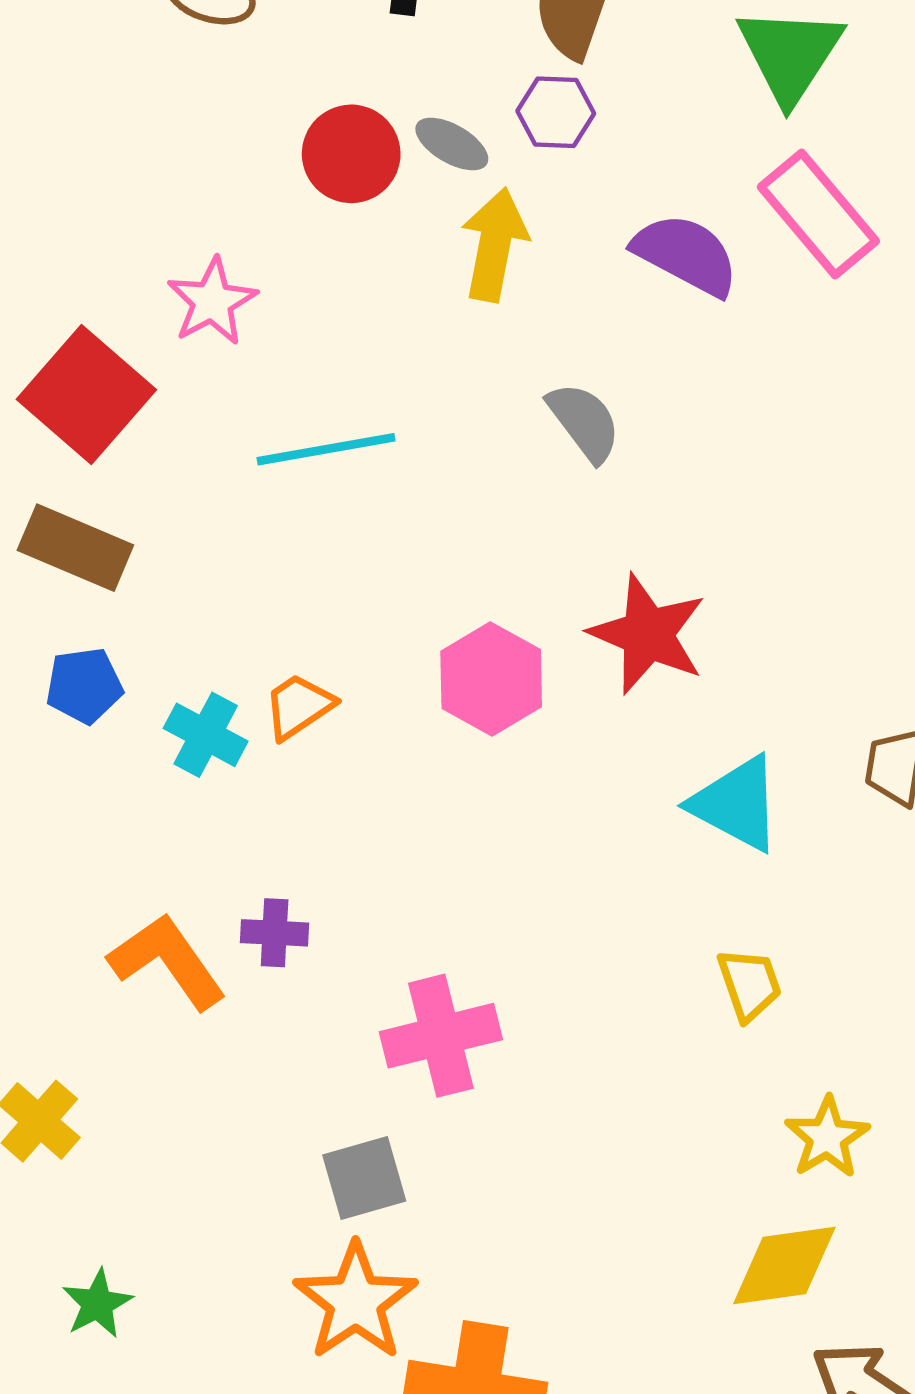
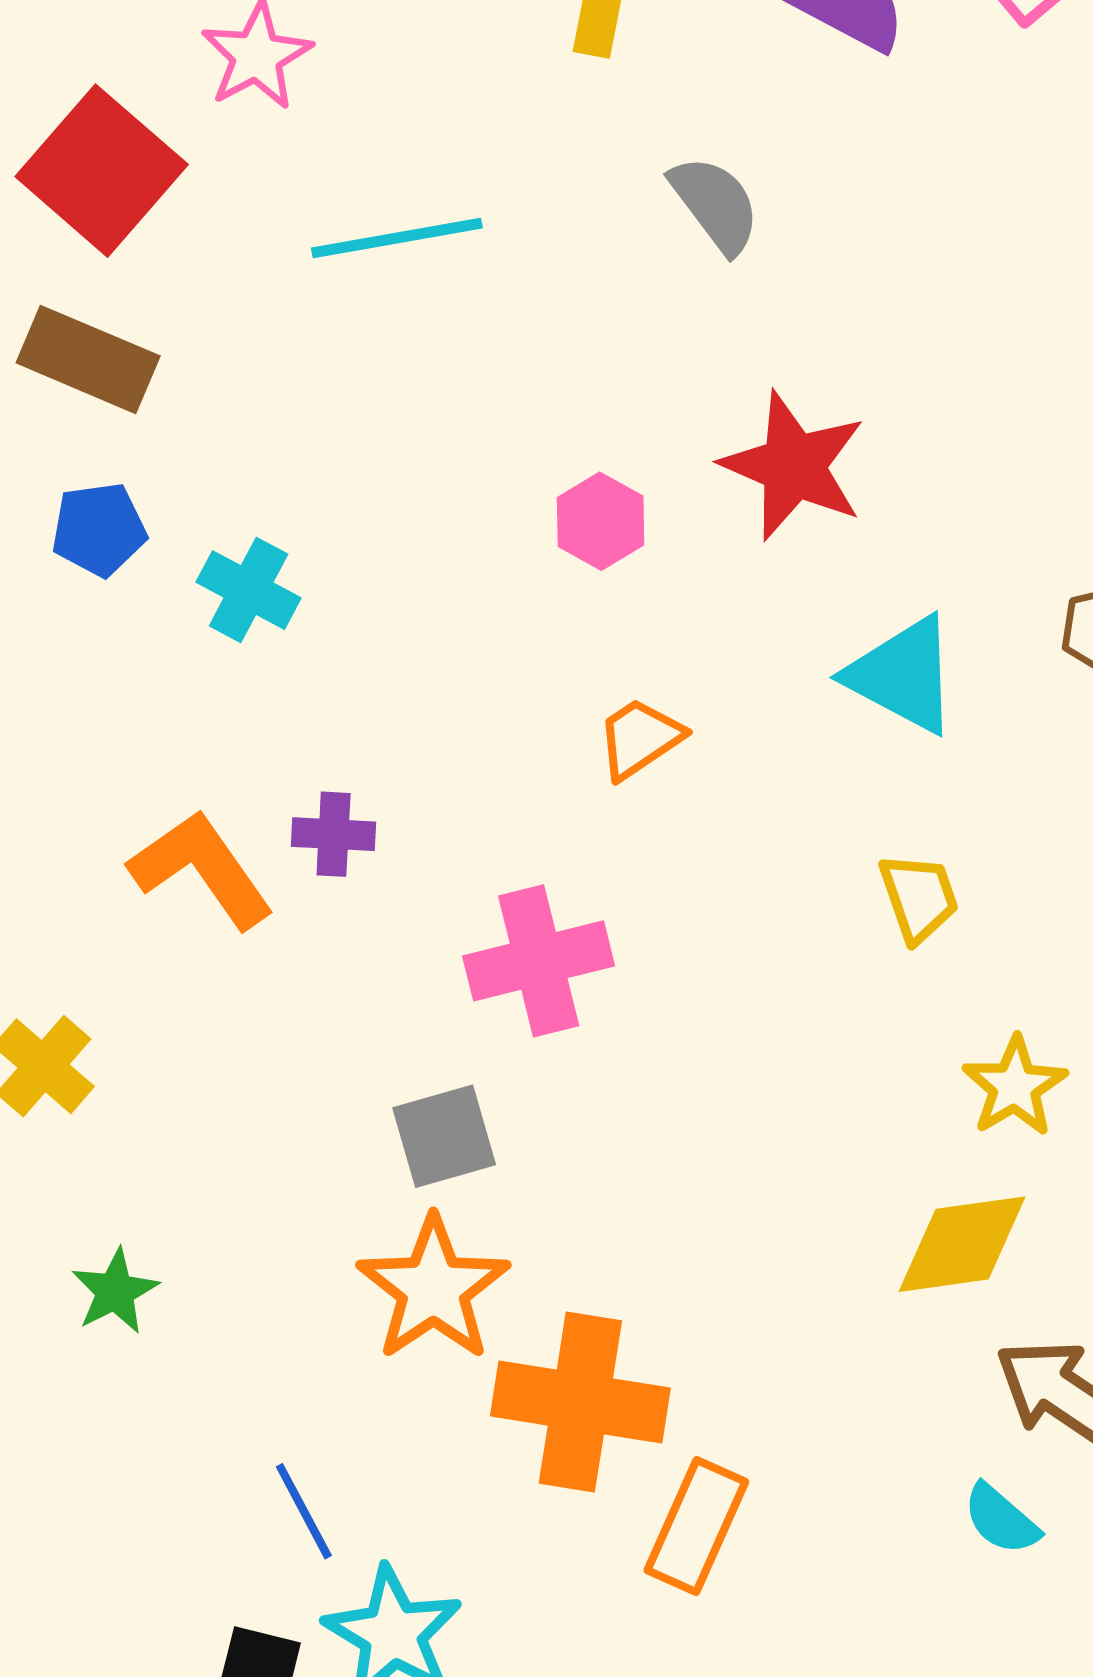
pink hexagon: (491, 679) -> (601, 521), size x0.7
orange trapezoid: (299, 706) -> (640, 738), moved

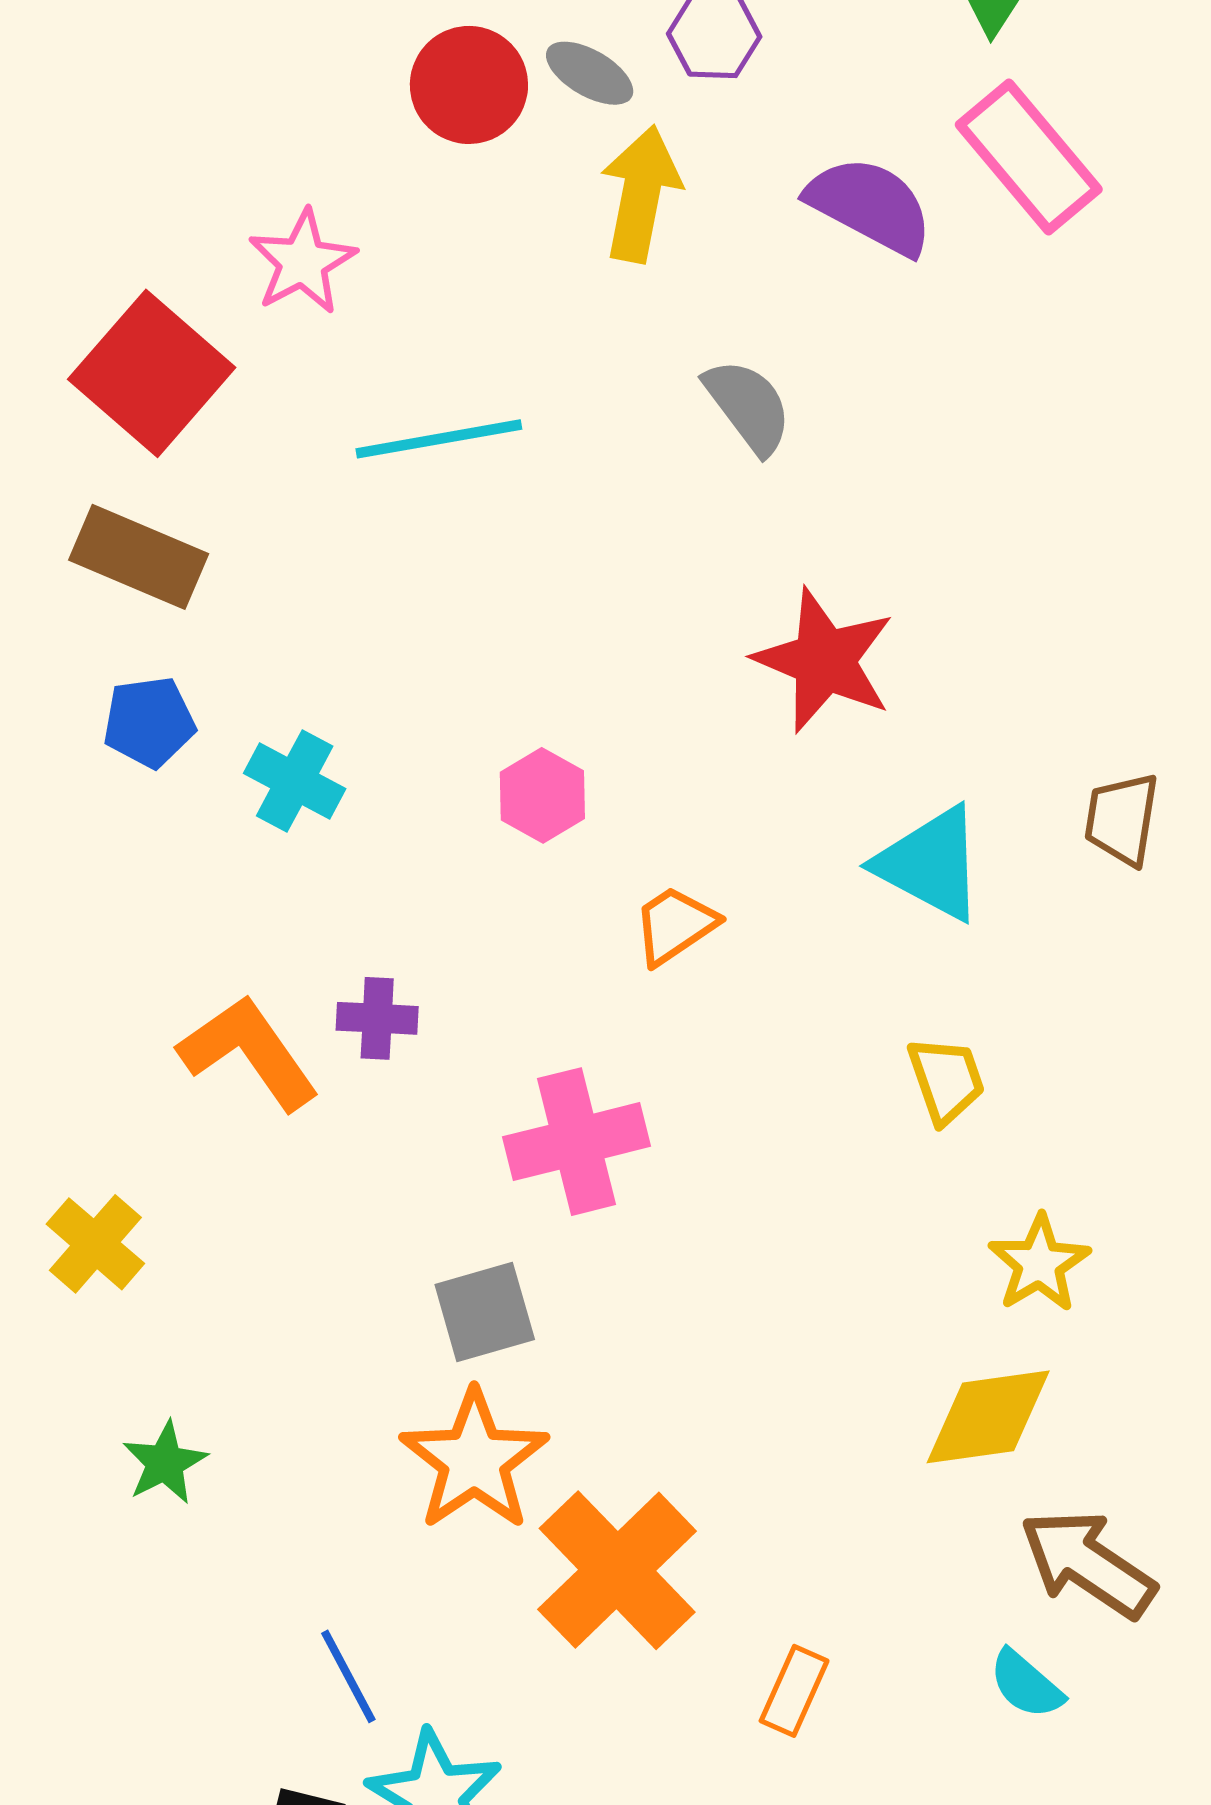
pink hexagon: (601, 521) -> (542, 795), moved
orange cross: (580, 1402) -> (617, 1570), turned 37
orange rectangle: (696, 1526) -> (794, 1691), moved, size x0.7

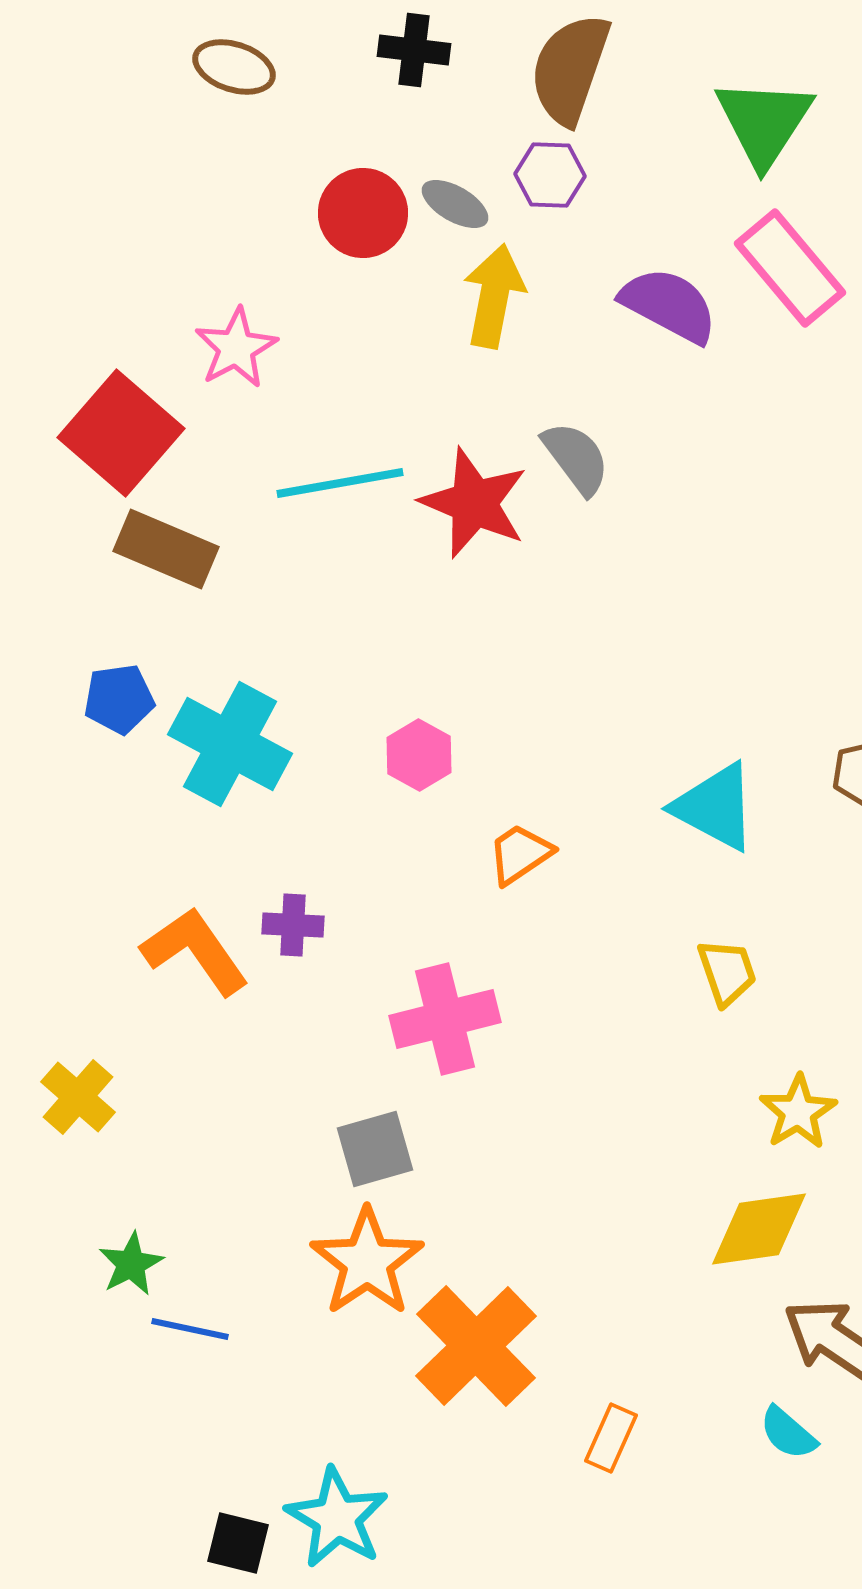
brown rectangle: (139, 557) -> (166, 549), moved
red star: (824, 660) -> (474, 503), moved
cyan cross: (295, 781) -> (230, 744), size x1.6
blue line: (348, 1676) -> (190, 1329), moved, turned -50

